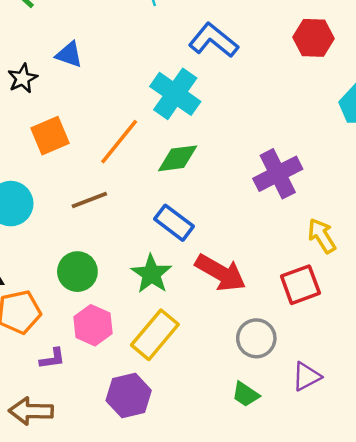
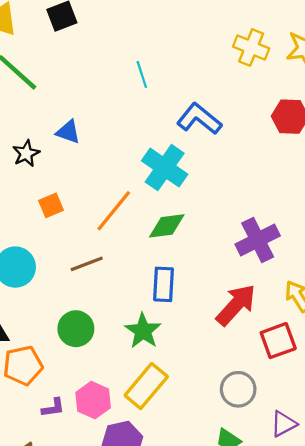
orange square: (50, 136) -> (51, 205), size x0.7
blue rectangle: (174, 223) -> (164, 284), turned 56
red arrow: (221, 273) -> (236, 305), moved, turned -78
pink hexagon: (93, 325) -> (93, 400), moved

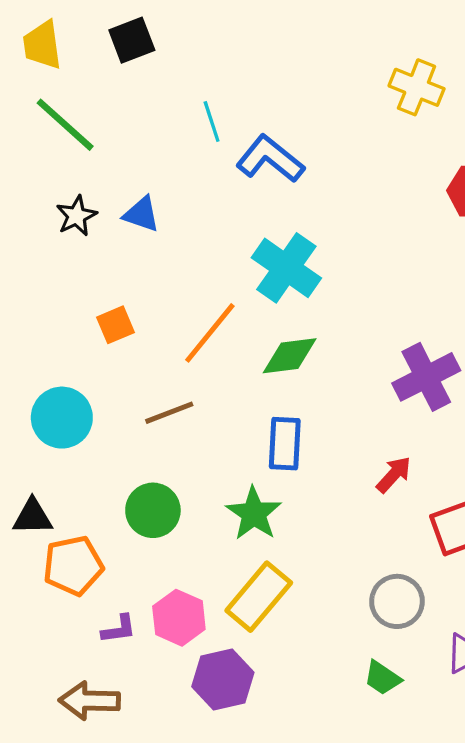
cyan line: (142, 74) -> (212, 121), moved
blue L-shape: (199, 119) -> (270, 159), moved
black star: (26, 153) -> (76, 216), moved
red arrow: (236, 305) -> (394, 475), size x0.6

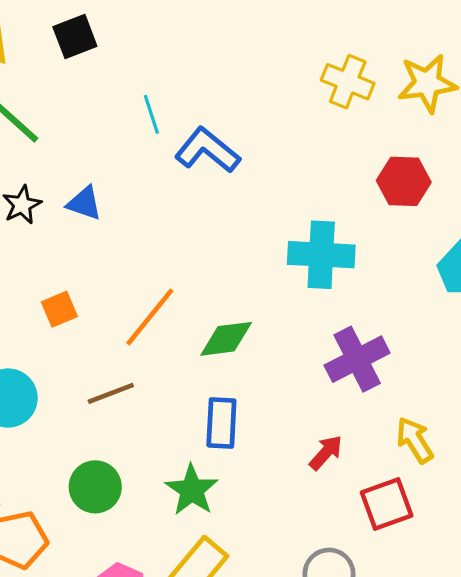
cyan cross: (286, 268) -> (321, 255), moved, turned -32

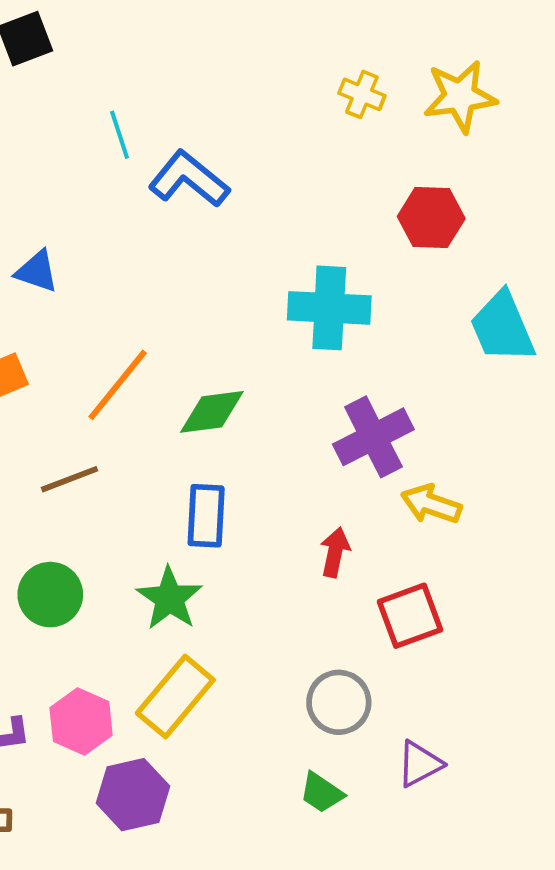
yellow cross: (348, 82) -> (362, 94), size x0.7
blue triangle: (84, 203) -> (37, 271), moved
yellow arrow: (415, 440) -> (431, 504), moved, turned -39
red arrow: (326, 453) -> (335, 552), turned -30

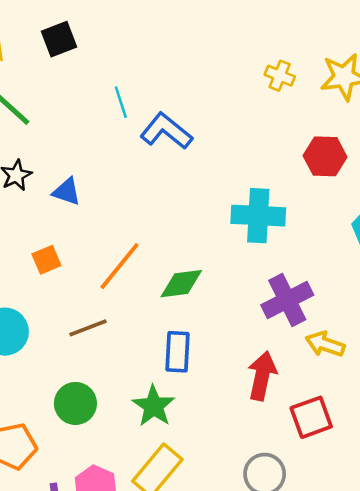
red arrow: (335, 552) -> (262, 376), size x1.5

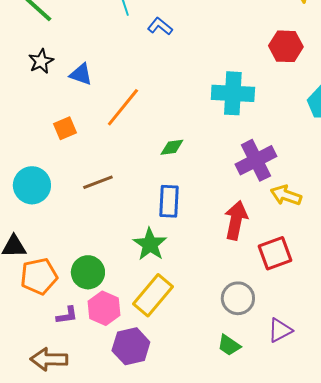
blue L-shape: (166, 131) -> (160, 26), size x0.6
orange line: (120, 266) -> (123, 107), moved
green diamond: (181, 284) -> (172, 147), size x0.7
green circle: (75, 403) -> (88, 272), moved

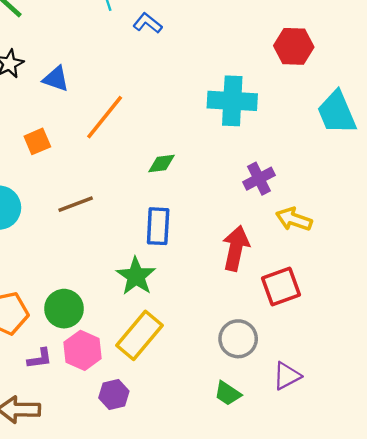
purple cross: (256, 160) -> (259, 179), size x0.7
purple hexagon: (131, 346) -> (114, 394), size x0.7

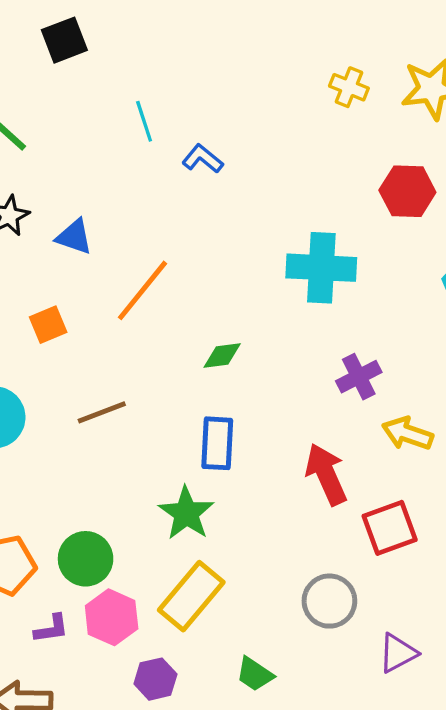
red arrow: (236, 248) -> (326, 474), turned -36
green trapezoid: (228, 393) -> (255, 674), moved

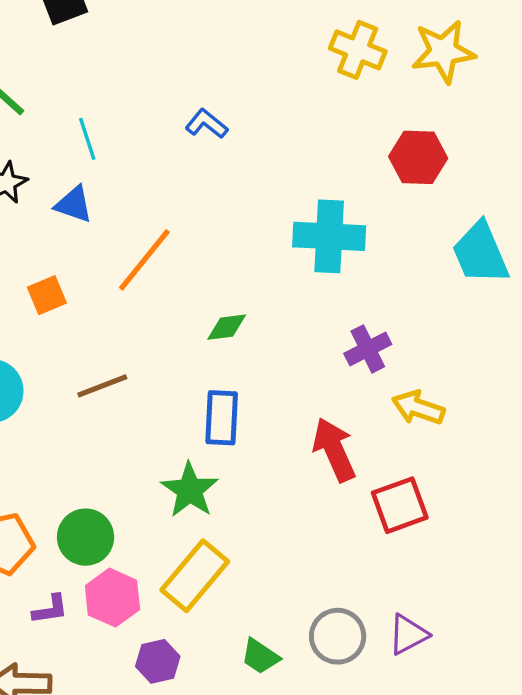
yellow cross: (349, 87) -> (358, 50), size x1.4
cyan line: (144, 121) -> (87, 139), moved
gray circle: (329, 601) -> (338, 636), moved

